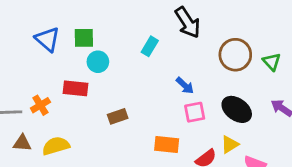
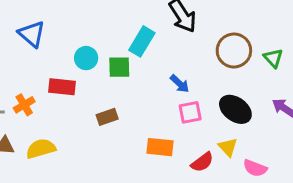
green square: (84, 38) -> (119, 67), moved
cyan rectangle: (150, 46) -> (142, 41), size x1.4
yellow triangle: (230, 144) -> (228, 147), turned -42

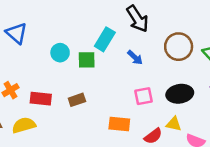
blue arrow: (180, 84) -> (135, 57), moved
red rectangle: (62, 87) -> (41, 99), moved
black ellipse: (235, 109) -> (180, 94), turned -45
yellow triangle: (228, 147) -> (174, 124), turned -35

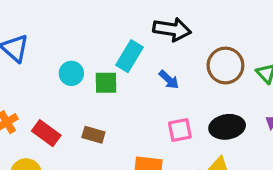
black arrow: (137, 19) -> (172, 29), turned -48
red rectangle: (41, 99) -> (46, 133), turned 30
brown rectangle: (77, 100) -> (93, 135), turned 35

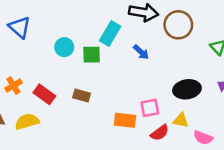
brown circle: (225, 66) -> (178, 25), moved
pink square: (180, 130) -> (150, 108), moved

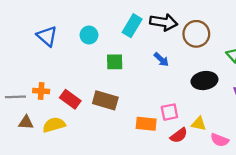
cyan rectangle: (110, 33) -> (132, 26), moved
cyan circle: (64, 47) -> (89, 35), moved
orange cross: (13, 86) -> (41, 91), turned 35
black ellipse: (187, 89) -> (204, 81), moved
brown rectangle: (82, 95) -> (105, 100), size x1.5

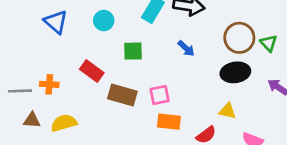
brown circle: (196, 34) -> (239, 38), moved
red rectangle: (70, 99) -> (92, 71), moved
pink square: (169, 112) -> (160, 95), moved
yellow triangle: (199, 124) -> (227, 111), moved

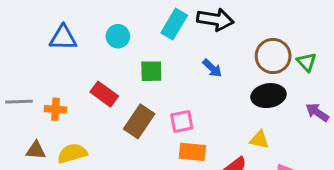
blue triangle: (56, 22) -> (63, 38), turned -40
gray line: (20, 91) -> (19, 102), moved
brown rectangle: (122, 95) -> (139, 121), turned -72

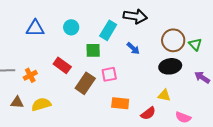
cyan rectangle: (174, 24) -> (108, 30), moved
orange cross: (55, 109) -> (30, 75), turned -32
pink square: (182, 121) -> (109, 74), moved

